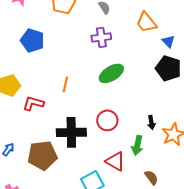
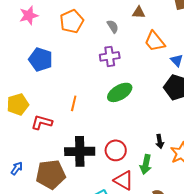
red circle: (107, 120) -> (116, 150), moved

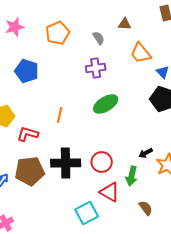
black arrow: (160, 141) -> (146, 153), turned 72
brown pentagon: (51, 174) -> (30, 171), moved

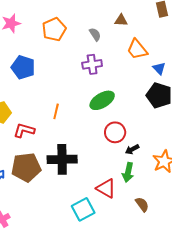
black arrow: (146, 153) -> (132, 149), moved
red circle: (102, 162) -> (115, 132), moved

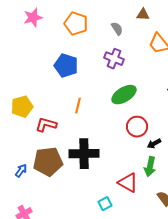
orange pentagon: (54, 29) -> (76, 24), turned -30
purple cross: (92, 64) -> (114, 59), turned 30
blue pentagon: (23, 67) -> (66, 66), moved
cyan square: (83, 209) -> (105, 204), size x0.6

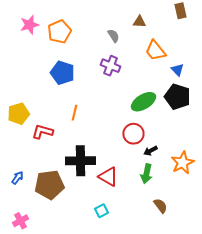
orange pentagon: (76, 24) -> (59, 32), moved, turned 30
green ellipse: (124, 95) -> (143, 102), moved
brown pentagon: (48, 162) -> (49, 185), moved
red triangle: (128, 183) -> (108, 177), moved

